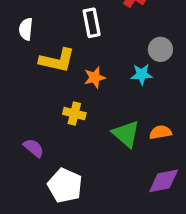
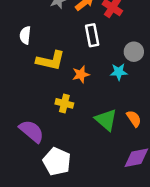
white rectangle: (92, 23) -> (92, 35), moved
orange semicircle: (160, 132) -> (134, 119), turned 66
purple semicircle: (34, 148) -> (32, 131), size x1.5

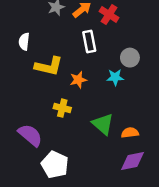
orange semicircle: (134, 119) -> (130, 133), moved, turned -63

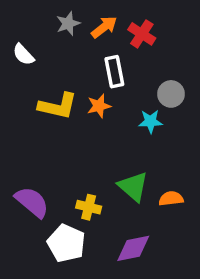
white semicircle: (24, 42) -> (23, 54), moved, turned -49
orange star: (78, 80) -> (99, 106), moved
yellow cross: (62, 108) -> (89, 207), moved
purple diamond: (132, 161) -> (133, 248), moved

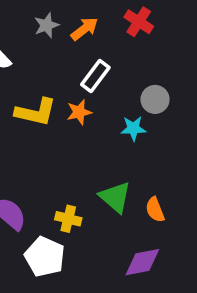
red cross: (142, 34) -> (139, 22), moved
white rectangle: (114, 72) -> (95, 76), turned 48
orange semicircle: (171, 199) -> (155, 210), turned -105
purple diamond: (133, 248) -> (142, 262), moved

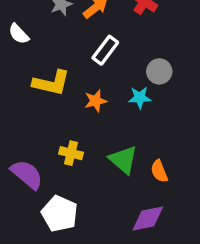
orange star: (79, 112) -> (96, 101), moved
yellow cross: (68, 219) -> (71, 153), moved

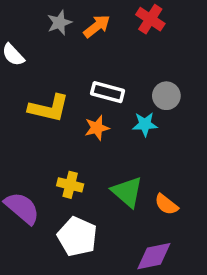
white rectangle: (105, 50) -> (108, 92), moved, turned 68
orange semicircle: (159, 171) -> (166, 204), turned -30
white pentagon: (60, 214) -> (77, 237), moved

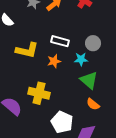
yellow cross: (70, 185) -> (39, 93), size x1.5
green triangle: (127, 192) -> (89, 80), moved
white pentagon: (77, 237) -> (62, 122), moved

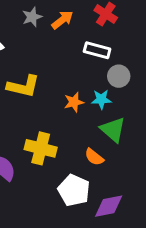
white rectangle: (60, 41) -> (97, 50), moved
orange star: (54, 61) -> (74, 102), moved
orange semicircle: (93, 104) -> (94, 157), moved

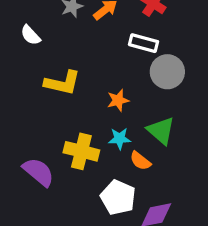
gray circle: (119, 76) -> (167, 72), size x1.4
cyan star: (101, 99) -> (120, 139), moved

